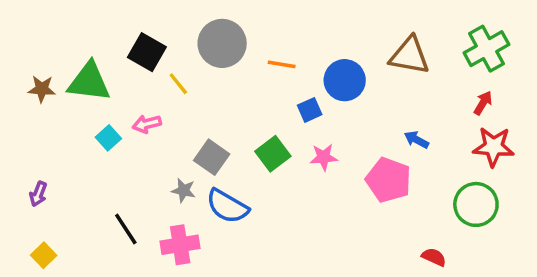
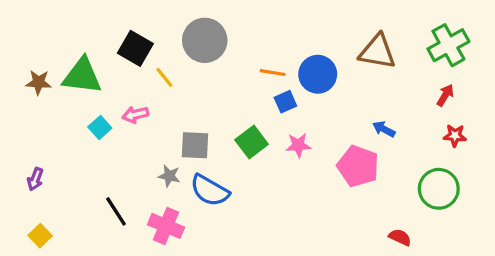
orange line: (282, 64) -> (273, 73), moved
red star: (493, 147) -> (455, 136), size x0.6
gray square: (212, 157) -> (195, 145), turned -32
pink cross: (180, 245) -> (166, 226), turned 32

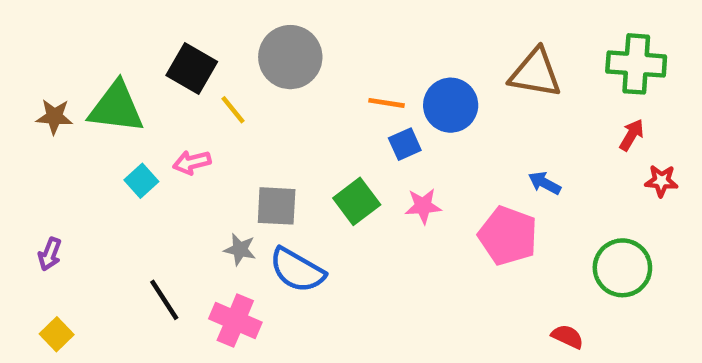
green cross: (448, 45) -> (636, 64), turned 33
red star: (455, 136) -> (661, 181), moved

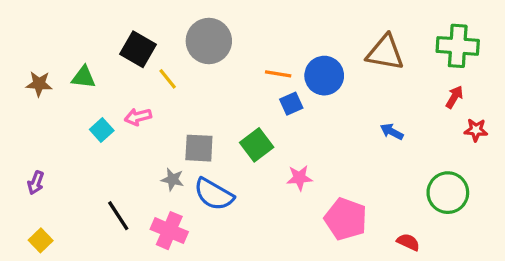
green triangle: (116, 107) -> (84, 77), size x0.6
pink star: (423, 206) -> (299, 178), moved
pink pentagon: (508, 236) -> (346, 219), moved

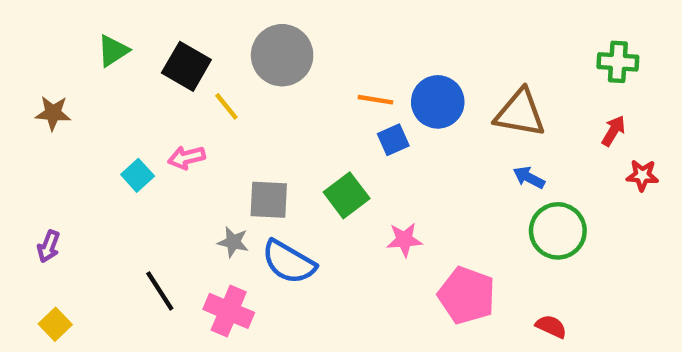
green cross: (458, 46) -> (618, 62), size x0.7
brown triangle: (385, 52) -> (520, 113), moved
green triangle: (84, 77) -> (113, 51), moved, turned -40
green circle: (448, 193) -> (558, 231), moved

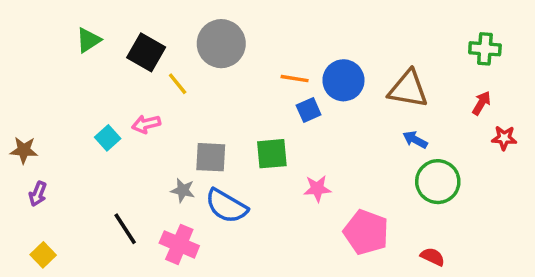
brown star: (53, 113) -> (24, 150), moved
green square: (347, 195) -> (272, 154), turned 32

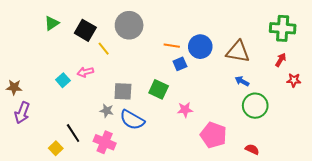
green cross: (485, 49) -> (283, 28), size x1.4
green square: (272, 154) -> (159, 89), turned 30
purple arrow: (38, 194) -> (22, 113), size x1.5
yellow square: (43, 255) -> (56, 148), moved

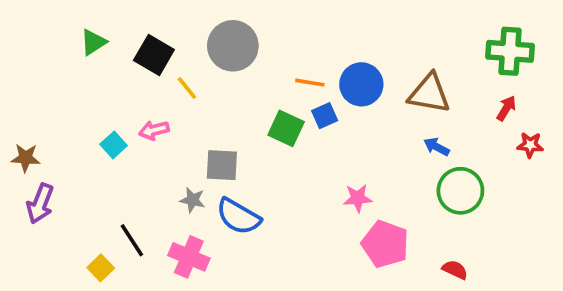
green square: (159, 89) -> (286, 128), moved
pink star: (185, 110) -> (358, 198), moved

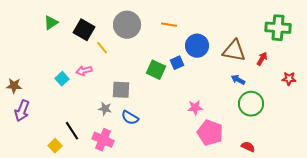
orange line: (310, 83) -> (169, 25), moved
red arrow: (506, 108) -> (262, 59), moved
blue semicircle: (238, 216) -> (130, 118), size x0.7

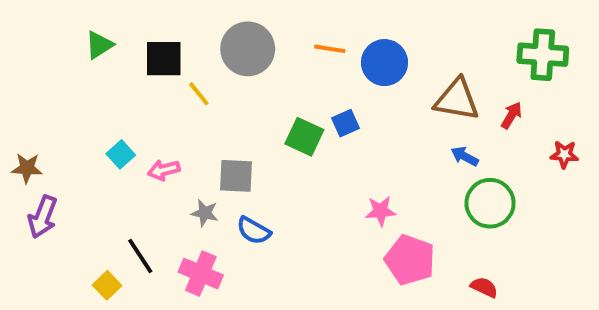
black square: (84, 30) -> (164, 59), turned -30
blue circle: (197, 46) -> (384, 63), moved
pink arrow: (84, 71) -> (164, 170), moved

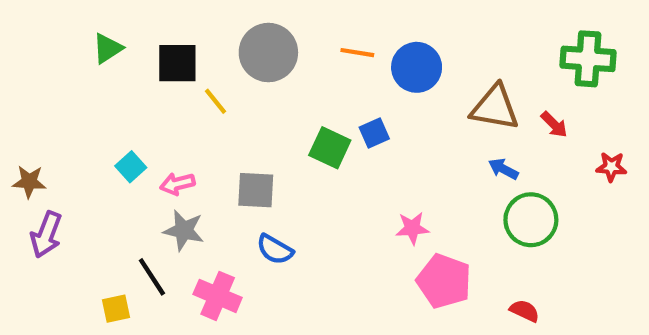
red arrow: (512, 115) -> (554, 124), turned 104
gray star: (205, 213) -> (184, 230), moved, size x1.4
yellow square: (107, 285) -> (116, 309), turned 32

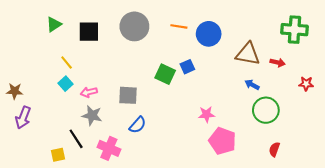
yellow line: (215, 101) -> (67, 62), moved
red arrow: (554, 124) -> (278, 62), turned -32
blue semicircle: (275, 249) -> (138, 125), turned -78
red semicircle: (525, 311) -> (274, 149), moved, turned -96

